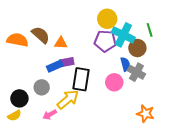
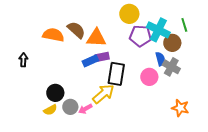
yellow circle: (107, 19) -> (129, 14), moved
orange triangle: (61, 43) -> (96, 38), size x1.5
gray circle: (42, 87) -> (70, 107), moved

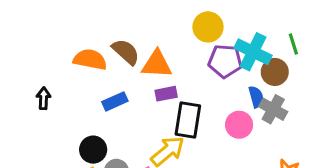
blue rectangle: (90, 61) -> (115, 101), moved

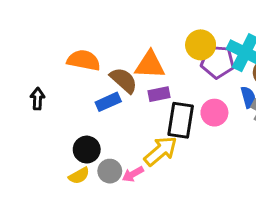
yellow circle: (208, 27) -> (201, 45), moved
brown semicircle: (126, 52) -> (124, 80), moved
pink circle: (239, 125) -> (214, 113), moved

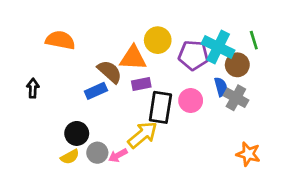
yellow circle: (201, 45) -> (158, 40), moved
orange semicircle: (84, 60) -> (60, 40), moved

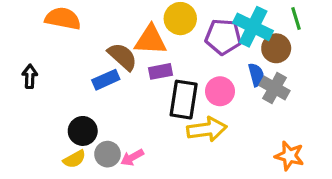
yellow arrow: (143, 135) -> (207, 129), moved, turned 32

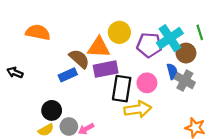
cyan cross: (253, 27) -> (170, 38), turned 30
purple rectangle: (160, 71) -> (106, 69), size x1.5
black arrow: (30, 76) -> (15, 73), turned -70

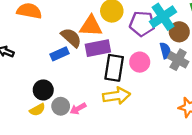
yellow arrow: (138, 109) -> (116, 96), moved

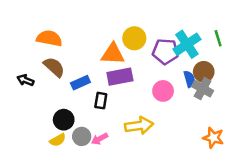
brown circle: (179, 32) -> (204, 72), moved
brown semicircle: (71, 38) -> (54, 67), moved
black rectangle: (114, 68) -> (101, 101), moved, size x0.6

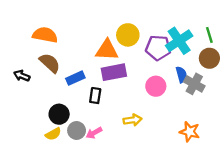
brown circle: (204, 72) -> (209, 58), moved
yellow arrow: (139, 126) -> (132, 120), size x0.7
orange star: (213, 138) -> (190, 132), moved

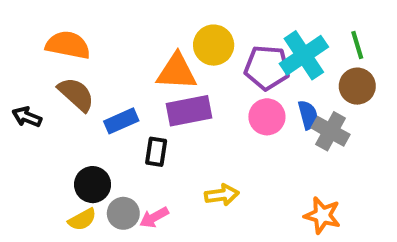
pink circle: (156, 86) -> (267, 117), moved

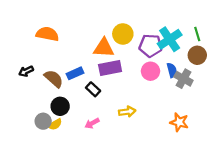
brown semicircle: (76, 94) -> (54, 79), moved
black arrow: (27, 117) -> (26, 71), turned -48
black rectangle: (156, 152) -> (93, 89), turned -56
gray circle: (123, 213) -> (43, 121), moved

